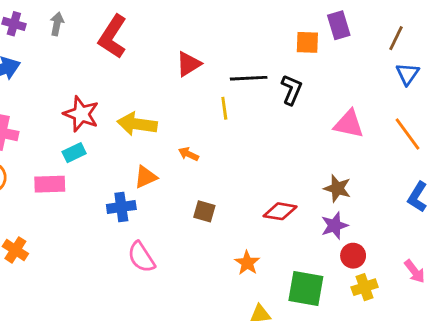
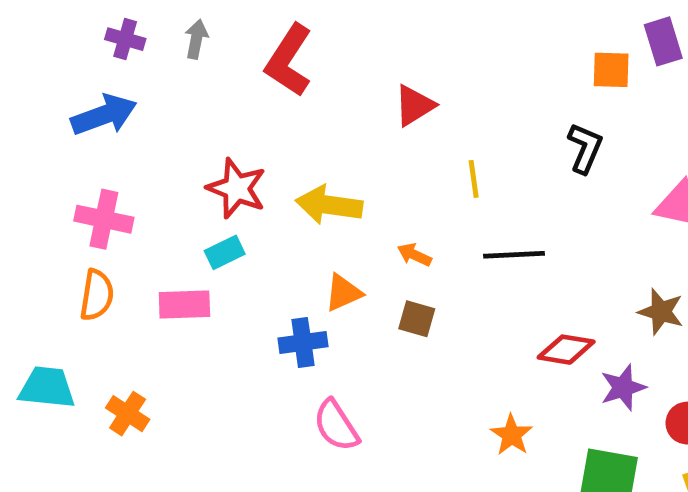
black line: (249, 78) -> (514, 255), moved
brown square: (204, 211) -> (417, 319), moved
purple star: (334, 226) -> (623, 387), moved

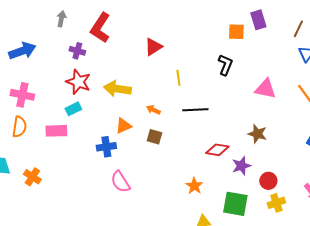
purple cross: (125, 39) -> (77, 51), moved

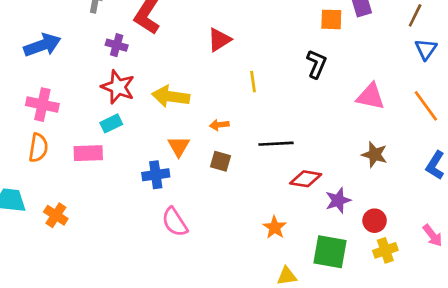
orange arrow: (153, 110) -> (219, 125), turned -32
black line: (195, 110) -> (276, 144), moved
orange triangle: (123, 126) -> (179, 146), turned -36
brown star: (257, 134) -> (375, 154), moved

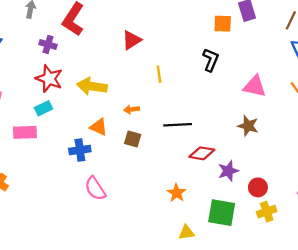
orange triangle: (179, 146) -> (99, 127), turned -36
brown star: (375, 154) -> (248, 126), moved

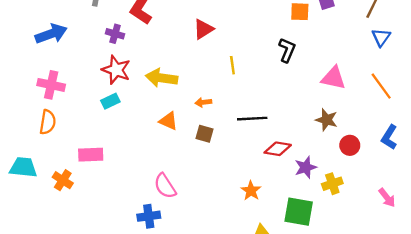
pink rectangle: (25, 132) -> (91, 155), moved
blue cross: (80, 150) -> (149, 216), moved
red circle: (258, 187) -> (350, 145), moved
yellow cross: (267, 212) -> (332, 184), moved

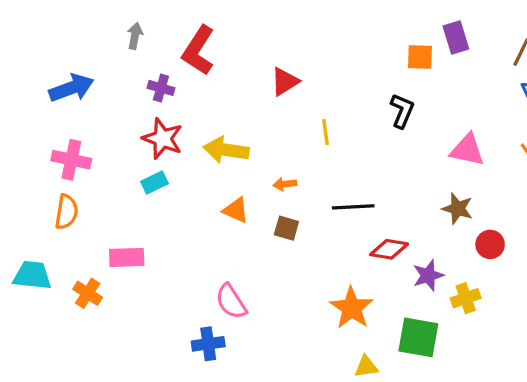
orange star: (251, 191) -> (352, 308), size x1.5

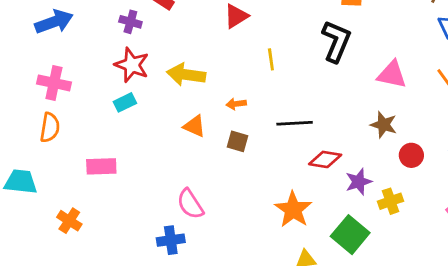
black L-shape: (402, 111) -> (336, 41), size x1.4
orange cross: (88, 293) -> (69, 221), moved
green square: (418, 337) -> (350, 235), turned 30

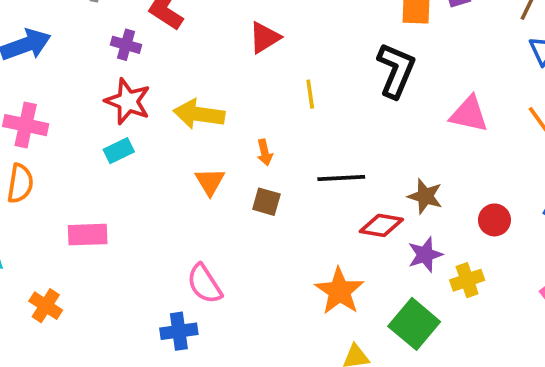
orange arrow: (236, 104) -> (265, 152), turned -96
brown star: (384, 125) -> (425, 196), moved
orange triangle: (194, 126) -> (210, 182), turned 35

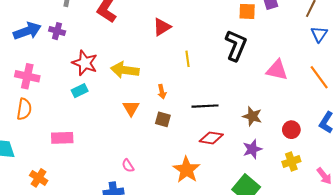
purple cross: (126, 45) -> (57, 31), moved
red diamond: (381, 225) -> (211, 138), moved
yellow cross: (467, 280) -> (291, 162), moved
pink semicircle: (204, 284) -> (128, 166), size x0.6
orange star: (339, 291) -> (187, 170), moved

